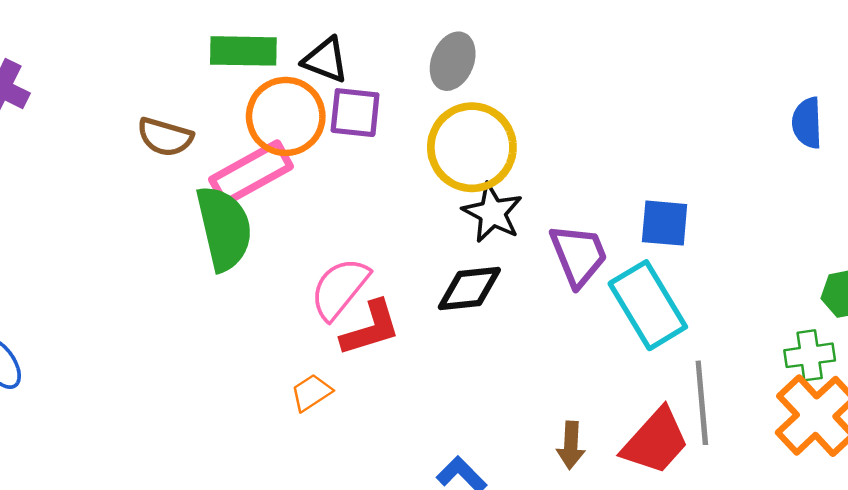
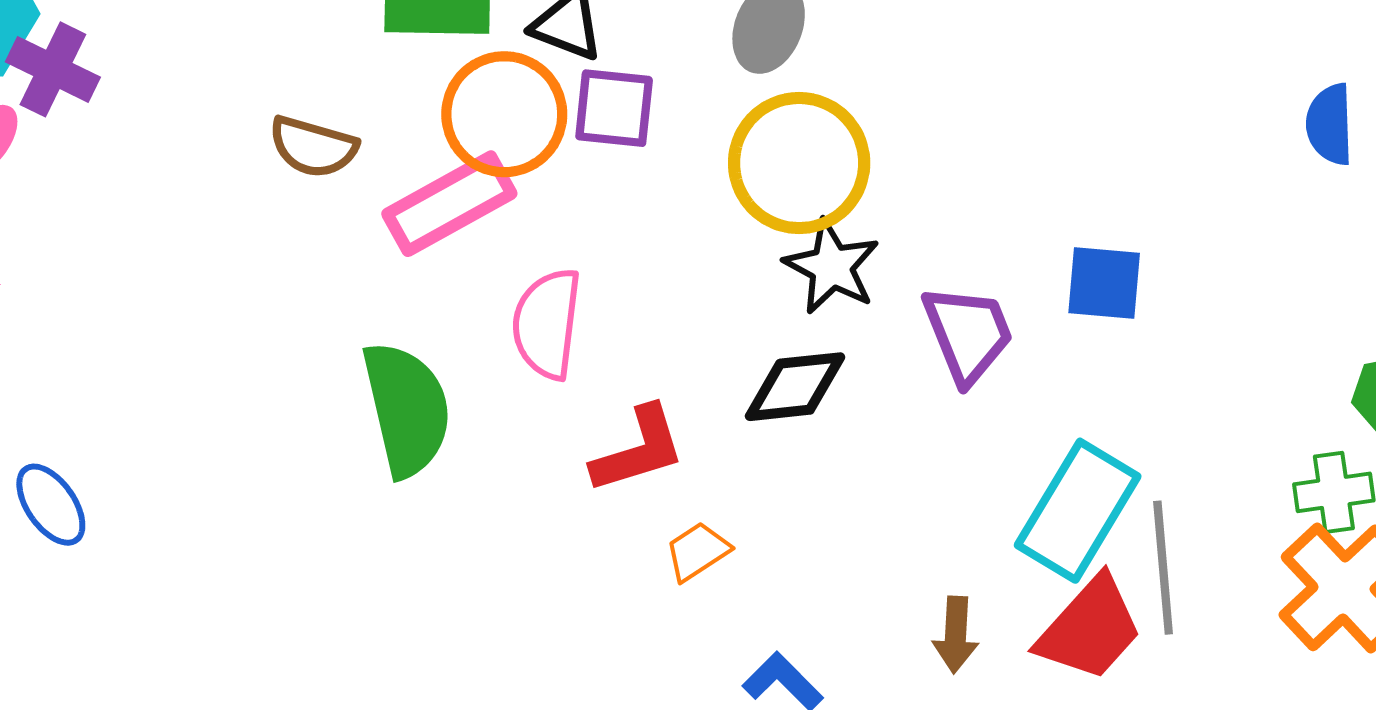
green semicircle: (224, 228) -> (407, 409), moved
pink semicircle: (340, 289) -> (547, 324), moved, turned -32
cyan rectangle: (648, 305) -> (1078, 511), moved, turned 62
orange trapezoid: (311, 393) -> (697, 551), moved

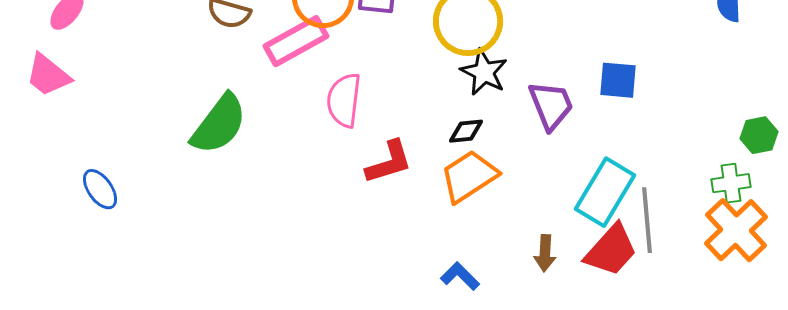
black diamond: (795, 387) -> (466, 131), size x0.7
green semicircle: (407, 409) -> (219, 124), moved, turned 50
orange trapezoid: (697, 551) -> (469, 176), moved, size x1.8

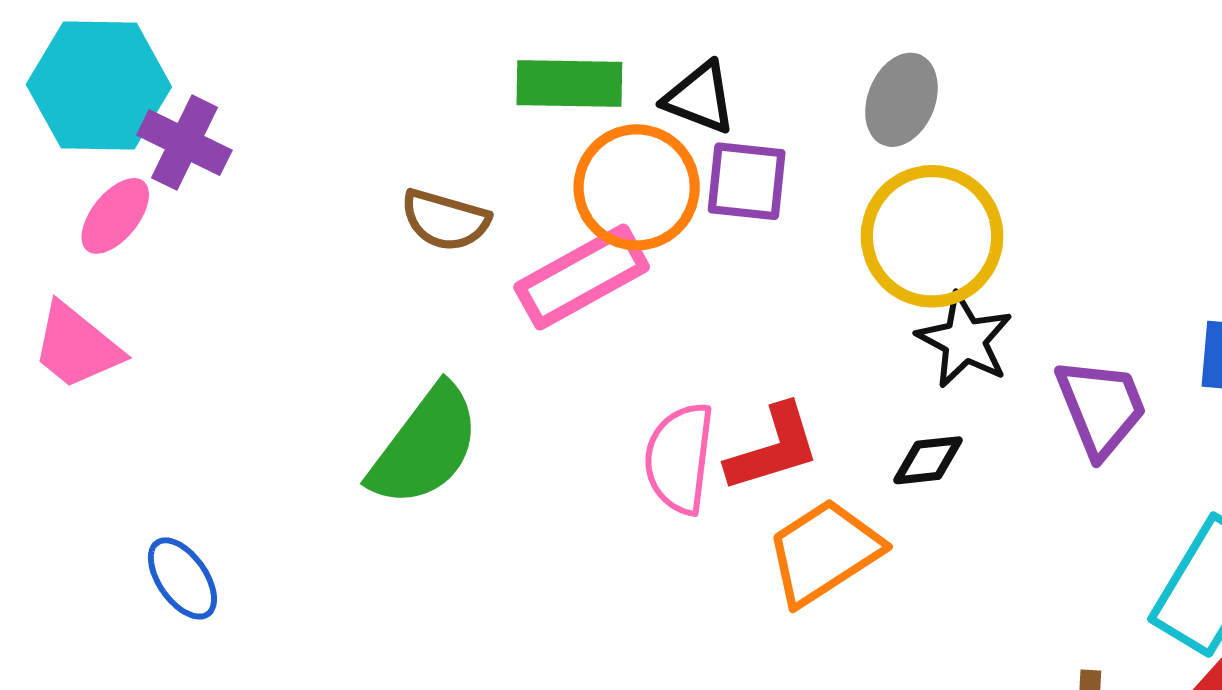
pink semicircle: (344, 100) -> (679, 458), moved
red L-shape: (389, 162) -> (773, 448), moved
orange trapezoid: (469, 176) -> (824, 552), moved

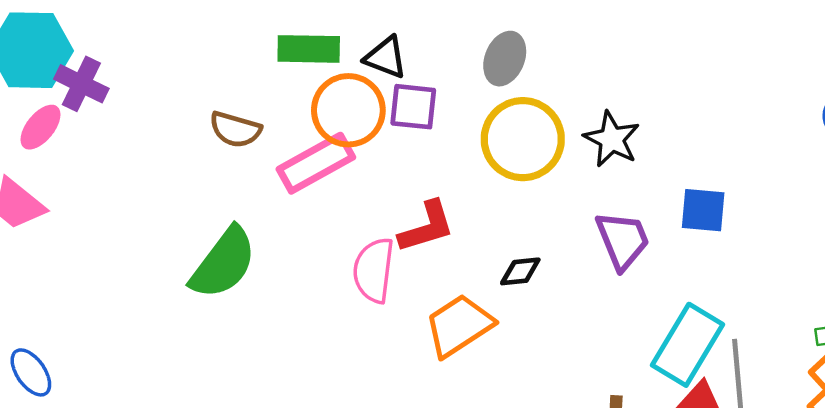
black star: (965, 340) -> (612, 139), moved
red L-shape: (773, 448) -> (427, 227), moved
blue ellipse: (182, 578) -> (31, 372), moved

